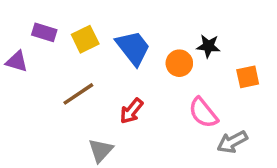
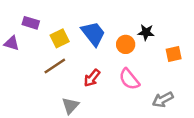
yellow square: (85, 39) -> (60, 38), moved
pink semicircle: (203, 113) -> (129, 79), moved

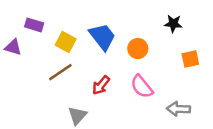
black star: (146, 32) -> (173, 24), moved
yellow square: (60, 38) -> (66, 42), turned -36
gray arrow: (163, 100) -> (178, 109), turned 30

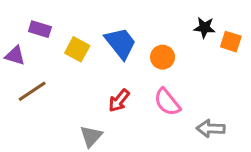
orange square: (190, 59) -> (231, 42), moved, turned 30
brown line: (60, 72) -> (32, 91), moved

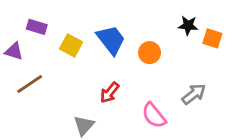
pink semicircle: (167, 102) -> (154, 115), moved
gray arrow: (211, 129) -> (194, 94), moved, turned 140

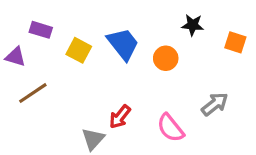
black star: (188, 26) -> (193, 25), moved
red arrow: (110, 93) -> (120, 117), moved

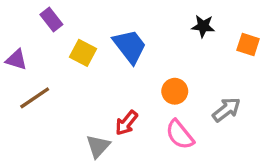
purple rectangle: (41, 30) -> (51, 20), moved, turned 35
orange circle: (166, 58) -> (175, 91), moved

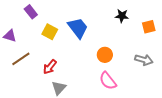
orange square: (248, 45) -> (149, 27), turned -32
gray arrow: (226, 110) -> (144, 60), moved, turned 54
red arrow: (126, 123) -> (50, 67), moved

